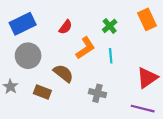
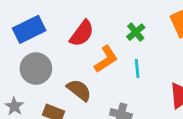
red semicircle: (66, 27) -> (82, 33), size x1.5

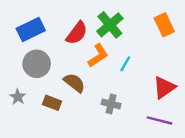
green cross: (136, 32) -> (110, 25), moved, size x1.6
cyan line: (137, 69) -> (125, 64), turned 35

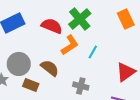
red semicircle: (77, 33) -> (52, 26), turned -105
gray circle: (37, 64) -> (19, 64), moved

